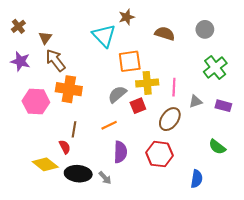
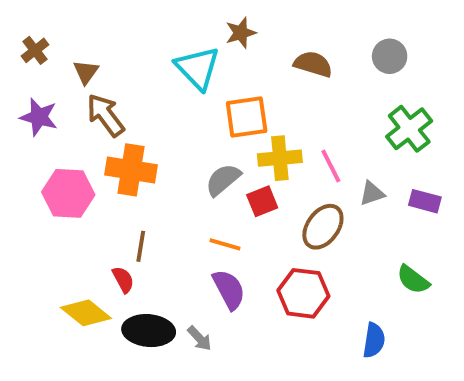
pink line: (174, 87) -> (331, 166), turned -30
orange line: (109, 125) -> (225, 244), moved, turned 42
purple semicircle: (120, 152) -> (229, 289), turned -30

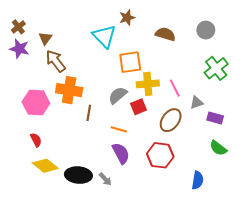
purple star: (39, 117) -> (19, 49), moved
purple rectangle: (425, 201) -> (215, 118), moved
brown line: (141, 246) -> (89, 113), moved
red semicircle: (123, 280) -> (36, 140), moved

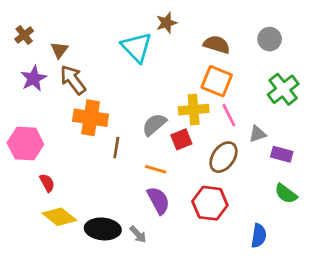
purple star: (19, 49) -> (34, 78), moved, turned 30
orange square: (130, 62) -> (217, 81), moved, turned 30
pink hexagon: (36, 103) -> (25, 144), moved

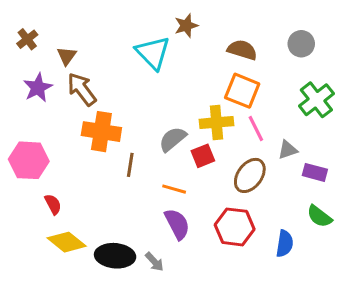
blue semicircle: (259, 236) -> (285, 244), moved

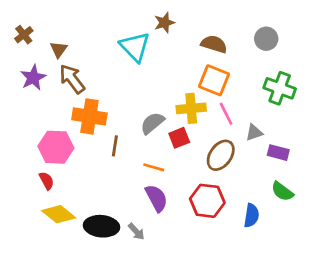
green cross: (316, 100) -> (280, 88), turned -32
pink hexagon: (29, 160) -> (56, 147), moved

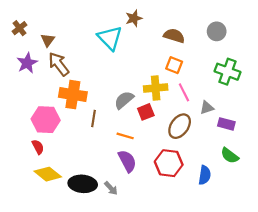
orange square: (214, 80) -> (174, 65), size x0.7

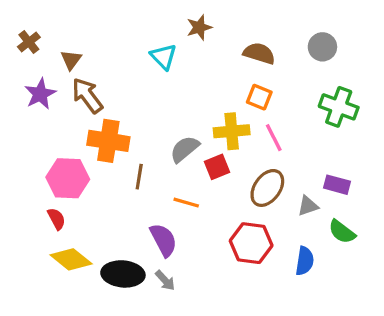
cyan triangle: (110, 38) -> (163, 57), size x0.7
gray triangle: (207, 108) -> (308, 206), moved
purple semicircle: (127, 161) -> (163, 240), moved

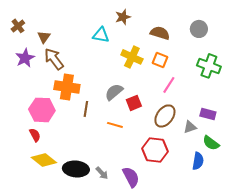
cyan triangle: (163, 57) -> (101, 35), turned -36
yellow cross: (232, 131) -> (132, 57), moved, turned 30
pink line: (274, 138) -> (169, 85), turned 60
purple semicircle: (163, 240) -> (131, 177), moved
blue semicircle: (305, 261) -> (198, 161), moved

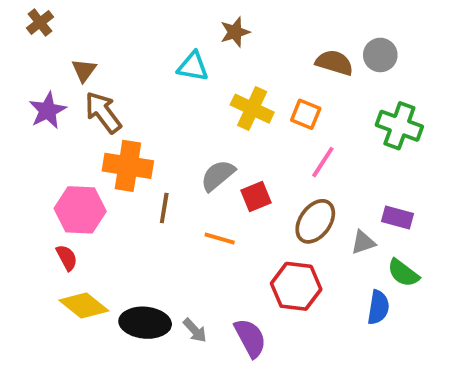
brown cross: (18, 26) -> (40, 22), moved
brown semicircle: (160, 33) -> (334, 63), moved

